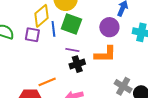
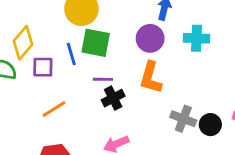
yellow diamond: (42, 16) -> (23, 43), moved
orange L-shape: (105, 54) -> (151, 78), turned 115
orange line: (47, 82) -> (54, 109), moved

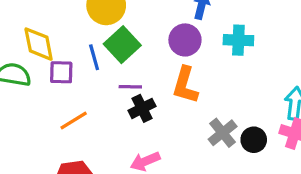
yellow diamond: (23, 43) -> (39, 44), turned -52
green square: (96, 43) -> (122, 45), turned 36
gray cross: (183, 119) -> (223, 133), turned 30

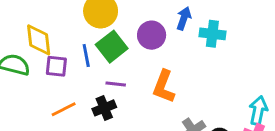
purple circle: (185, 40) -> (152, 35), moved
cyan cross: (238, 40) -> (212, 34), moved
black cross: (142, 108) -> (104, 108), moved

